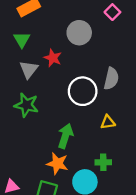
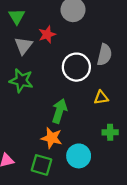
red star: (53, 58) -> (47, 34), turned 30
green cross: (103, 162) -> (110, 132), moved

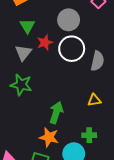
green triangle: (17, 16) -> (27, 26), moved
white circle: (76, 67) -> (72, 49), moved
green cross: (110, 132) -> (89, 135), moved

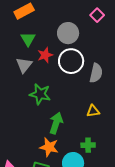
green star: (21, 85) -> (40, 94), moved

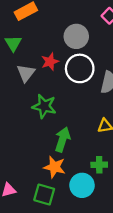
green triangle: (28, 39) -> (13, 43), moved

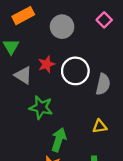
gray circle: (76, 36) -> (62, 27), moved
gray triangle: (26, 73) -> (23, 75), turned -36

